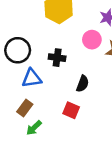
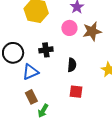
brown rectangle: (25, 108) -> (31, 97), turned -48
red square: (71, 110) -> (76, 92), moved

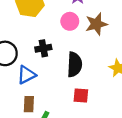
black semicircle: (72, 65) -> (75, 64), size x1.5
brown rectangle: (31, 97) -> (29, 104), turned 32

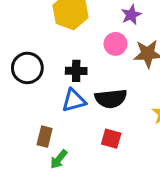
black semicircle: (75, 64) -> (111, 99), turned 70
blue triangle: (26, 75) -> (74, 100), moved

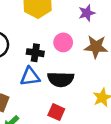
pink circle: (115, 44) -> (63, 42), moved

